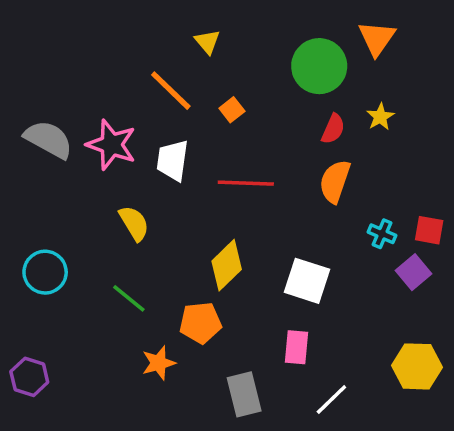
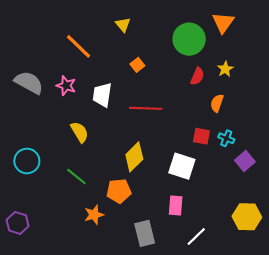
orange line: (171, 91) -> (79, 46), moved
pink star: (111, 145) -> (66, 86), size x0.7
orange semicircle: (335, 181) -> (217, 103), moved, size x0.7
red square: (429, 230) -> (201, 136), moved

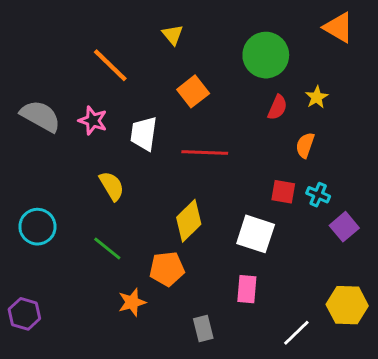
orange triangle: (223, 23) -> (338, 27), moved, turned -35
orange square: (137, 65) -> (193, 91), size x1.5
gray rectangle: (145, 233) -> (203, 328), size x0.7
white line: (196, 236) -> (296, 333), moved

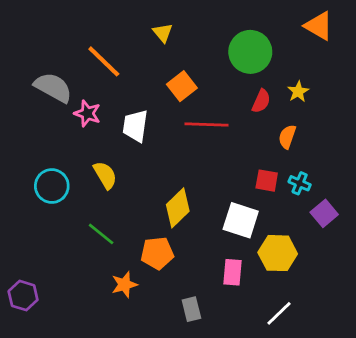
gray semicircle: (40, 116) -> (53, 87), moved
red line: (205, 152) -> (206, 124), moved
cyan circle: (37, 227) -> (52, 186), moved
yellow hexagon: (347, 305) -> (278, 253), moved

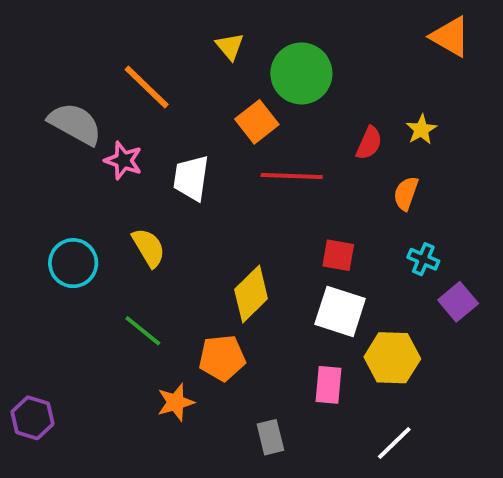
green circle: (250, 52) -> (301, 73), moved
red square: (267, 181) -> (338, 255), moved

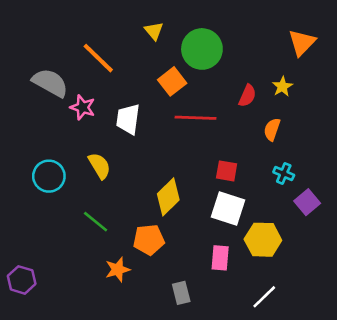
orange triangle: (450, 37) -> (302, 43), moved, turned 44

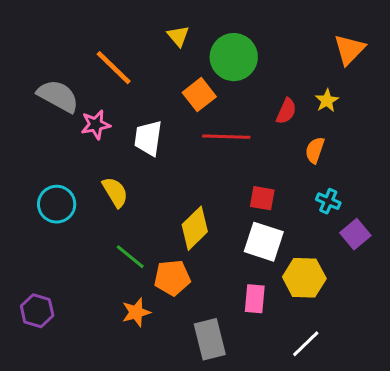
pink star: (83, 107) -> (96, 125), turned -30
green line: (96, 222) -> (130, 257), moved
purple hexagon: (22, 280) -> (37, 311), moved
gray rectangle: (181, 293) -> (210, 339), size x1.5

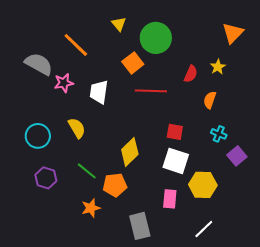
purple hexagon: (37, 311) -> (46, 178), moved

